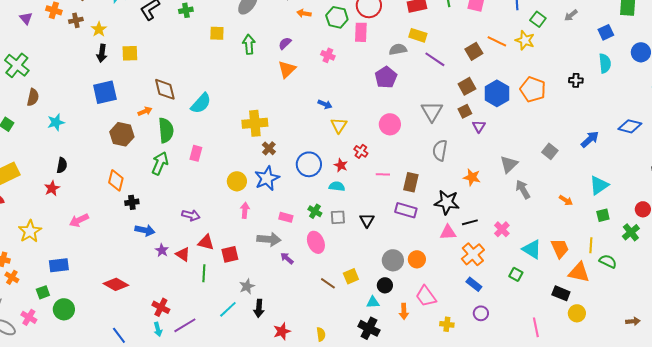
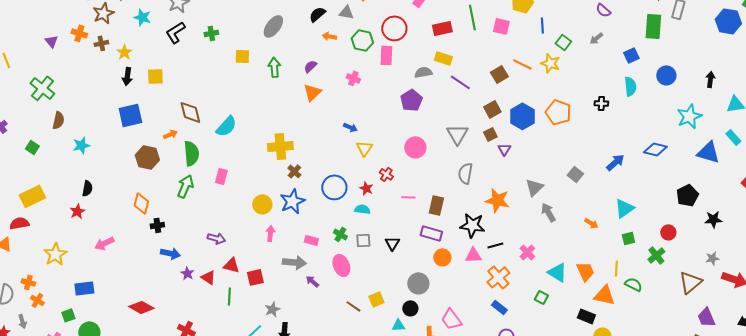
orange star: (472, 177) -> (497, 200), size x1.4
orange circle: (417, 259) -> (442, 257), moved

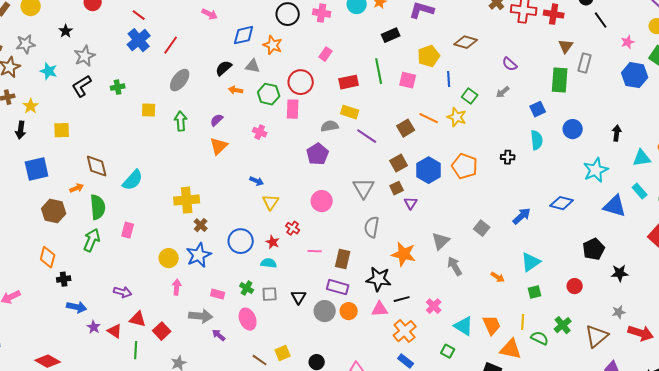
black arrow: (127, 76) -> (21, 130), moved
green cross: (656, 255) -> (563, 325), moved
red square: (255, 277) -> (162, 331), turned -30
gray circle: (418, 283) -> (325, 311), moved

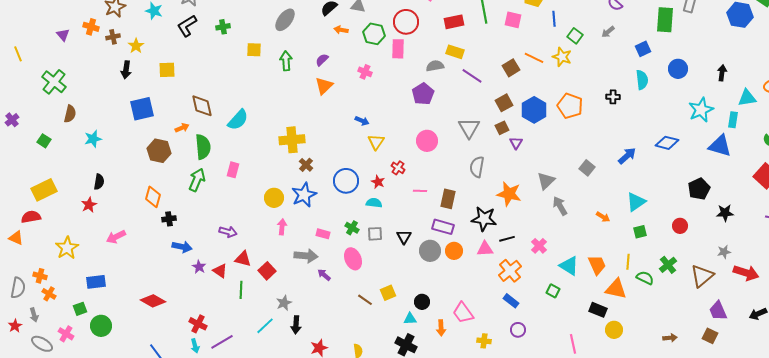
cyan rectangle: (640, 191) -> (733, 120), moved, turned 49

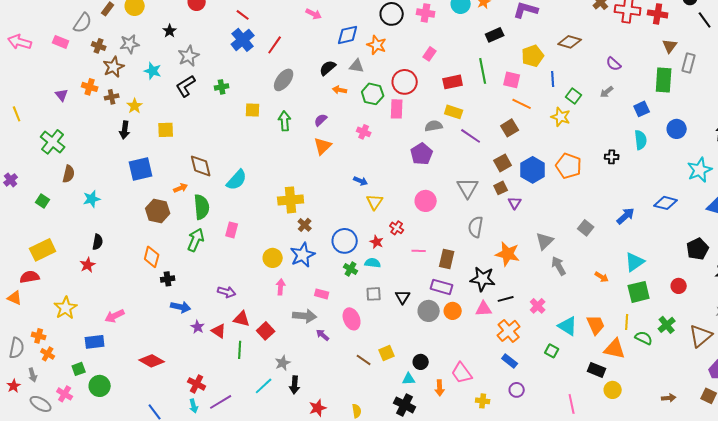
orange line: (534, 58) -> (522, 104), moved
green cross: (352, 228) -> (351, 269), moved
green square: (640, 232) -> (639, 292), size x1.6
pink arrow: (116, 237) -> (115, 316), moved

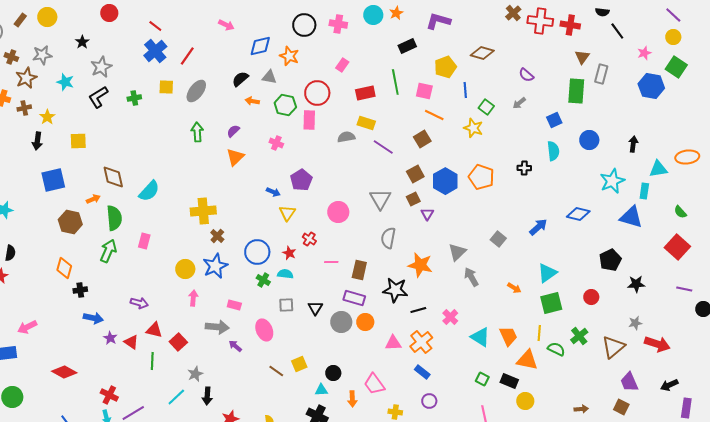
yellow square: (253, 110) -> (166, 87), moved
purple pentagon: (422, 154) -> (301, 180), moved
pink triangle: (484, 309) -> (393, 343), moved
green square: (552, 351) -> (482, 379), moved

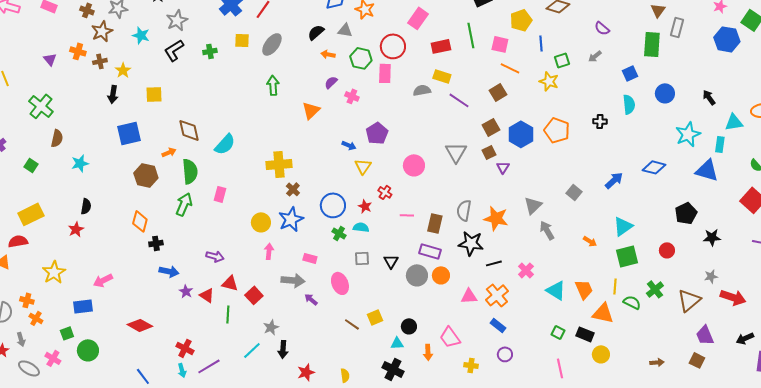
pink rectangle: (342, 65) -> (418, 18), size x1.5
green square: (486, 107) -> (562, 60), turned 35
purple semicircle: (233, 131) -> (331, 82), moved
black arrow: (633, 144) -> (709, 97), turned -42
gray semicircle: (388, 238) -> (464, 210), moved

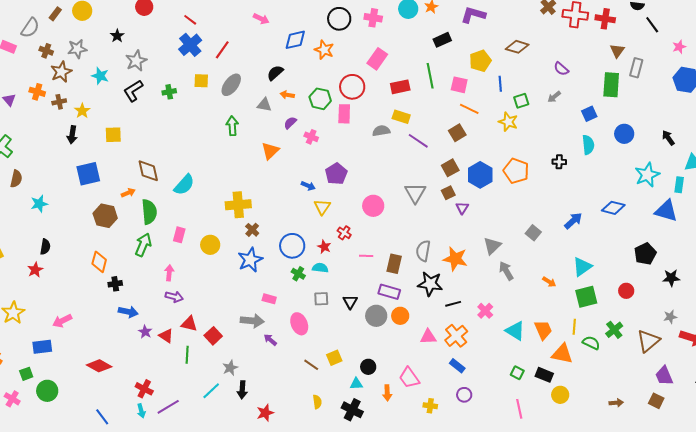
gray triangle: (345, 30) -> (264, 105), moved
yellow circle: (261, 222) -> (210, 245), moved
pink arrow: (269, 251) -> (169, 273), moved
yellow semicircle: (345, 375) -> (317, 402), moved

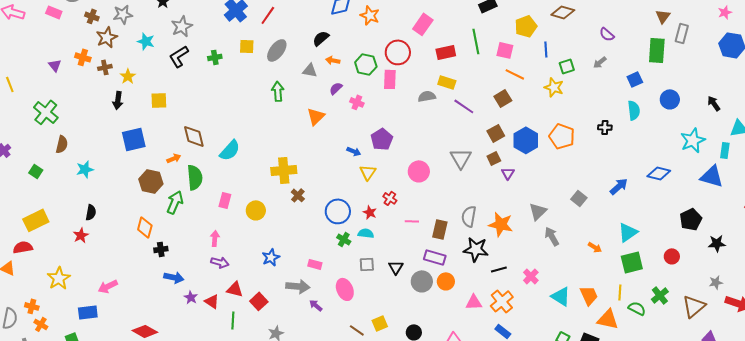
green arrow: (143, 245) -> (175, 202), moved
blue star: (250, 260) -> (271, 257), moved, size x0.7

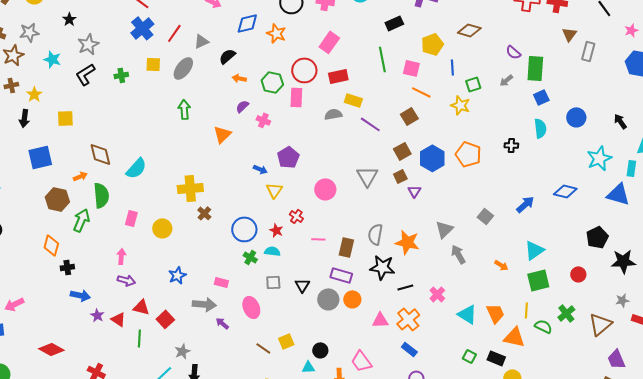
green rectangle: (657, 50) -> (535, 68), moved
red rectangle: (446, 52) -> (338, 76), moved
gray triangle: (310, 70) -> (201, 41), moved, turned -35
black star: (717, 243) -> (623, 261), size x1.4

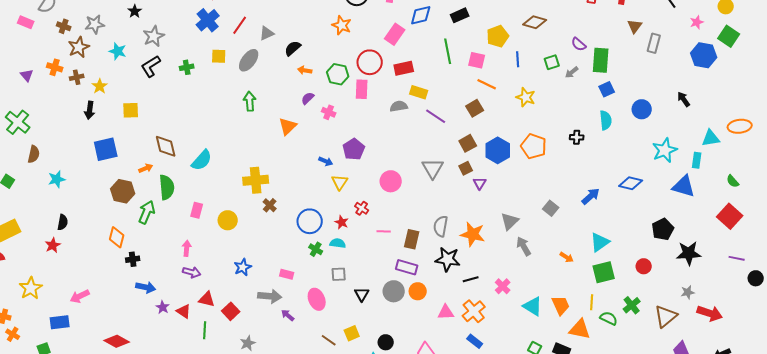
blue diamond: (247, 23) -> (421, 15), moved
green square: (473, 84) -> (552, 62), moved
black arrow: (620, 121) -> (684, 99), moved
black triangle: (302, 285) -> (362, 294), moved

